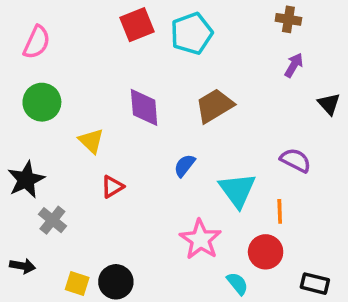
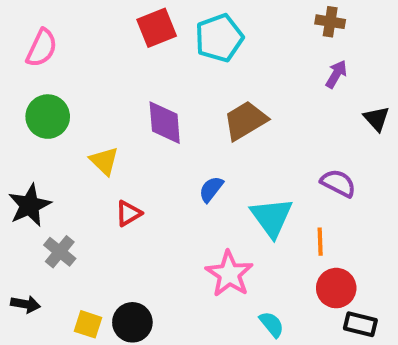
red circle: (266, 252) -> (336, 288), moved

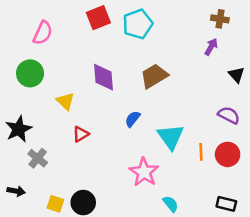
brown cross: (330, 22) -> (220, 19), moved
pink semicircle: (42, 48) -> (43, 33), moved
purple semicircle: (338, 183) -> (229, 115), moved
red circle: (336, 288) -> (228, 154), moved

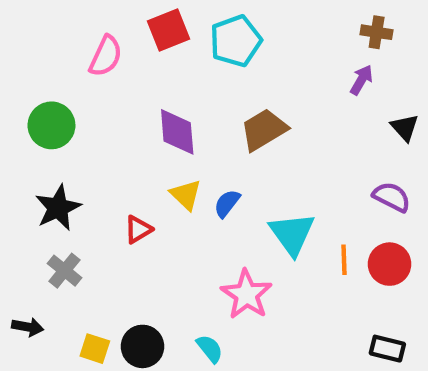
pink semicircle: (43, 33) -> (106, 56), moved
yellow triangle: (65, 101) -> (186, 195), moved
black star: (19, 129) -> (58, 208), moved
cyan semicircle: (171, 204) -> (210, 349), moved

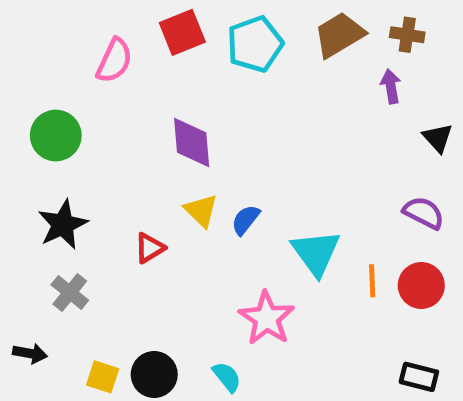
purple arrow: (361, 80) -> (391, 86), turned -40
brown trapezoid: (264, 130) -> (339, 35), moved

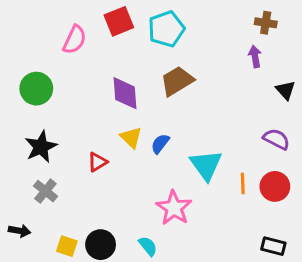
brown trapezoid: (339, 35) -> (177, 81), moved

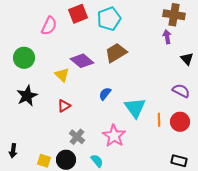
brown cross: (266, 23) -> (174, 15), size x1.5
purple diamond: (125, 93) -> (82, 61), turned -45
yellow triangle: (131, 138) -> (62, 75), moved
gray cross: (45, 191) -> (77, 137), moved
black arrow: (19, 231) -> (13, 151), turned 88

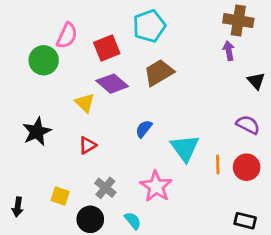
red square: (78, 14) -> (107, 48), moved
green circle: (24, 58) -> (44, 60), moved
yellow square: (44, 161) -> (60, 196), moved

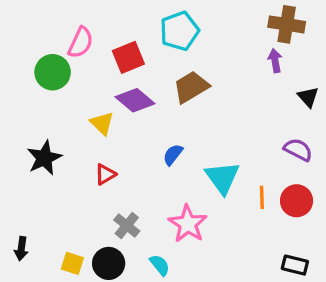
yellow square: (60, 196) -> (72, 263), moved

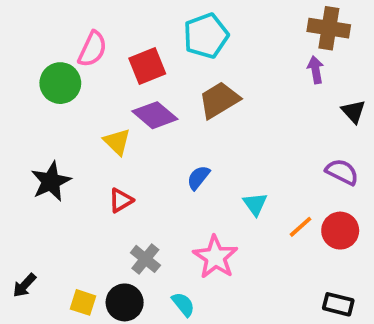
cyan triangle: (222, 178) -> (255, 204), size x0.6
orange line: (262, 197) -> (300, 227), turned 50
black arrow: (21, 249) -> (24, 285), turned 35

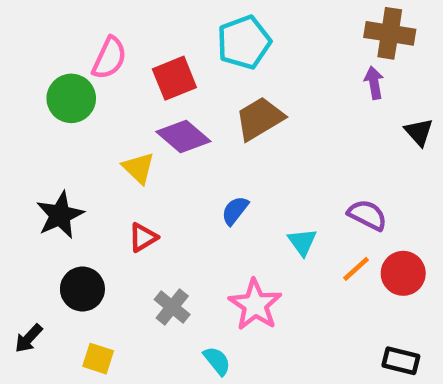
purple semicircle: (342, 172) -> (367, 215), moved
black circle: (125, 302) -> (82, 289), moved

